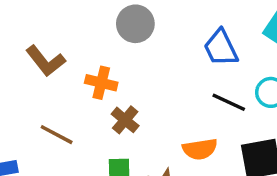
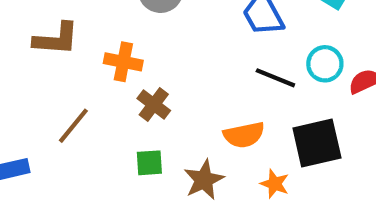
brown L-shape: (45, 61) -> (56, 39), turned -45
brown line: (57, 135) -> (73, 126), turned -76

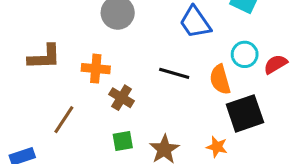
black line: (275, 78) -> (174, 73), moved
orange semicircle: (244, 135) -> (220, 80), moved, turned 92

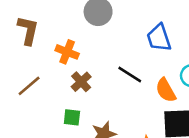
brown L-shape: (44, 57) -> (28, 30), turned -92
orange semicircle: (220, 80) -> (166, 90), turned -30

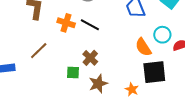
black line: (130, 74) -> (90, 25), moved
brown cross: (81, 82) -> (90, 58), moved

